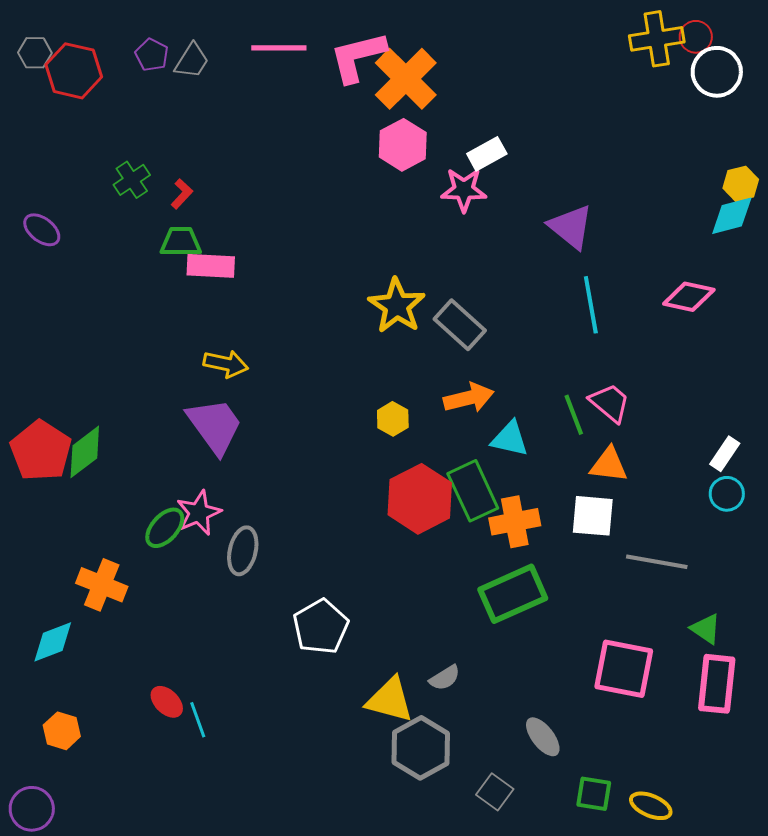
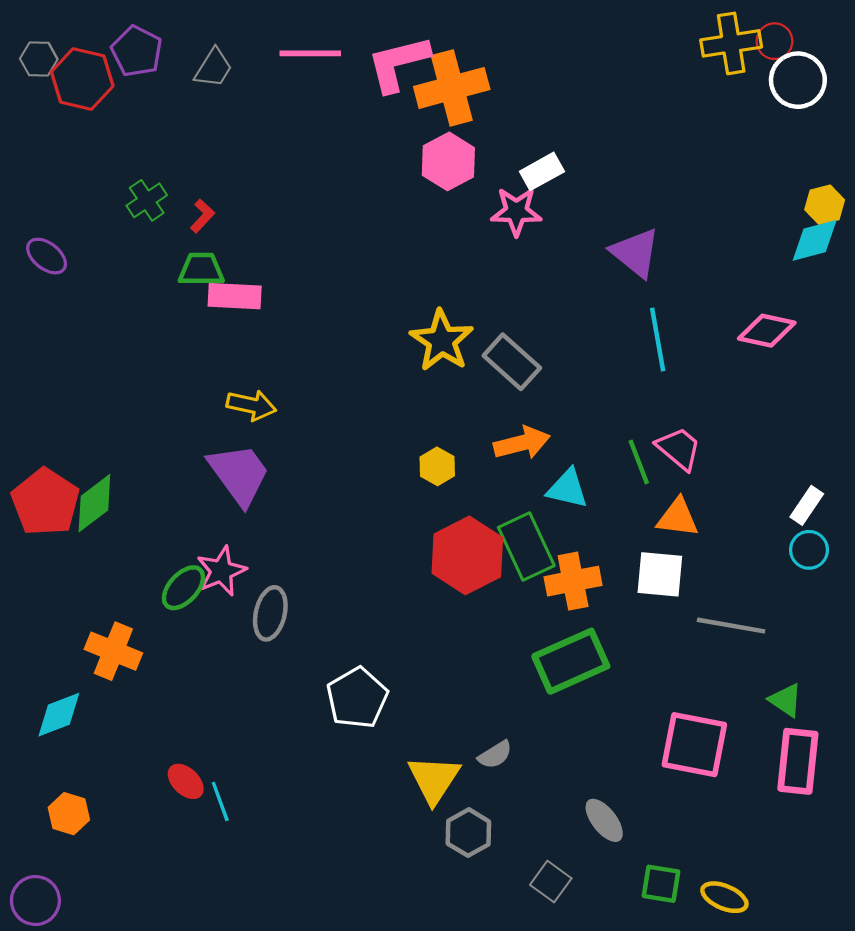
purple pentagon: (152, 55) -> (137, 51), moved, size x1.4
orange cross: (406, 79) -> (452, 88), turned 30
yellow triangle: (390, 700) -> (434, 779), turned 48
gray hexagon: (421, 748) -> (468, 833), size x0.7

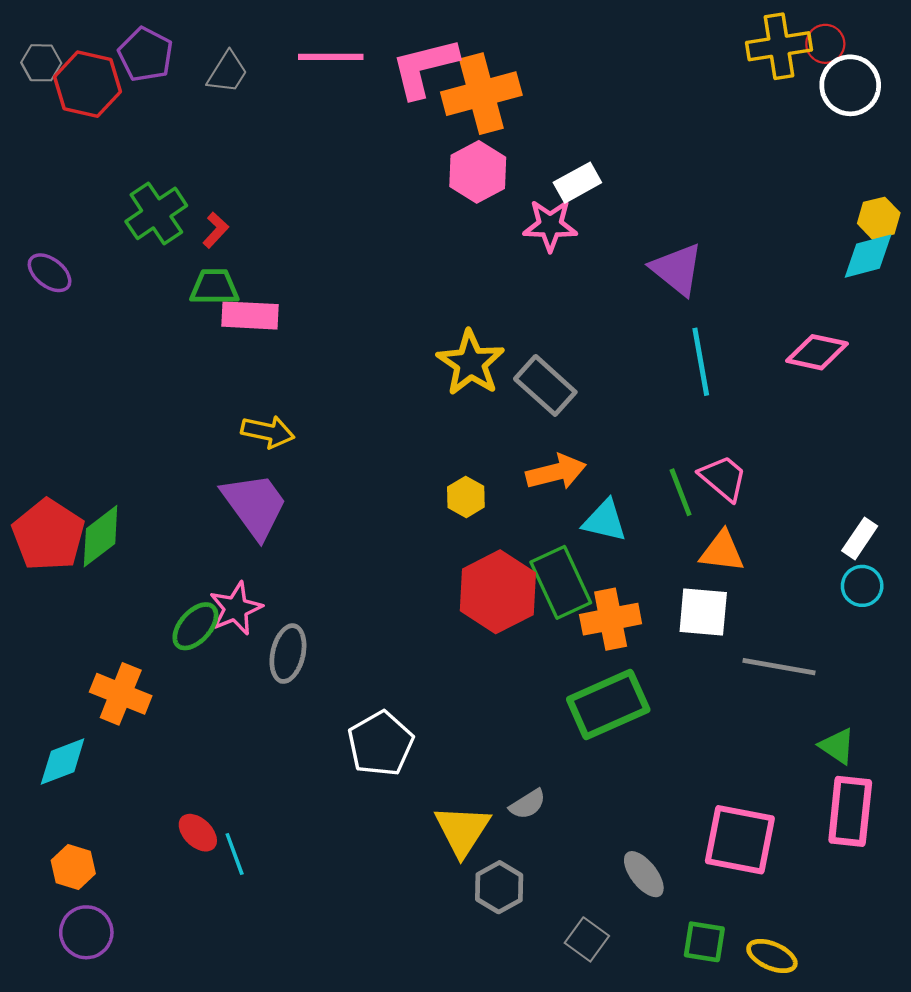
green cross: (147, 200) -> (156, 213), size x1.4
pink square: (694, 745) -> (740, 840), moved
purple circle: (35, 900) -> (86, 932), moved

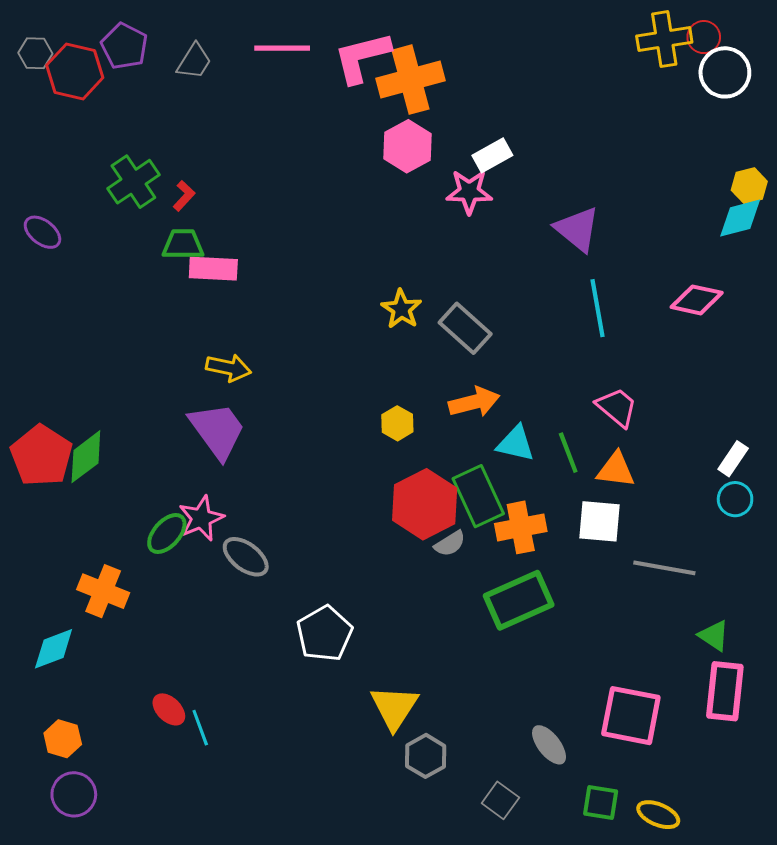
yellow star: (471, 363) -> (401, 309), size x0.7
green line: (681, 492) -> (568, 453), moved
gray ellipse: (288, 654) -> (246, 557), turned -66
gray semicircle: (528, 804) -> (450, 544), moved

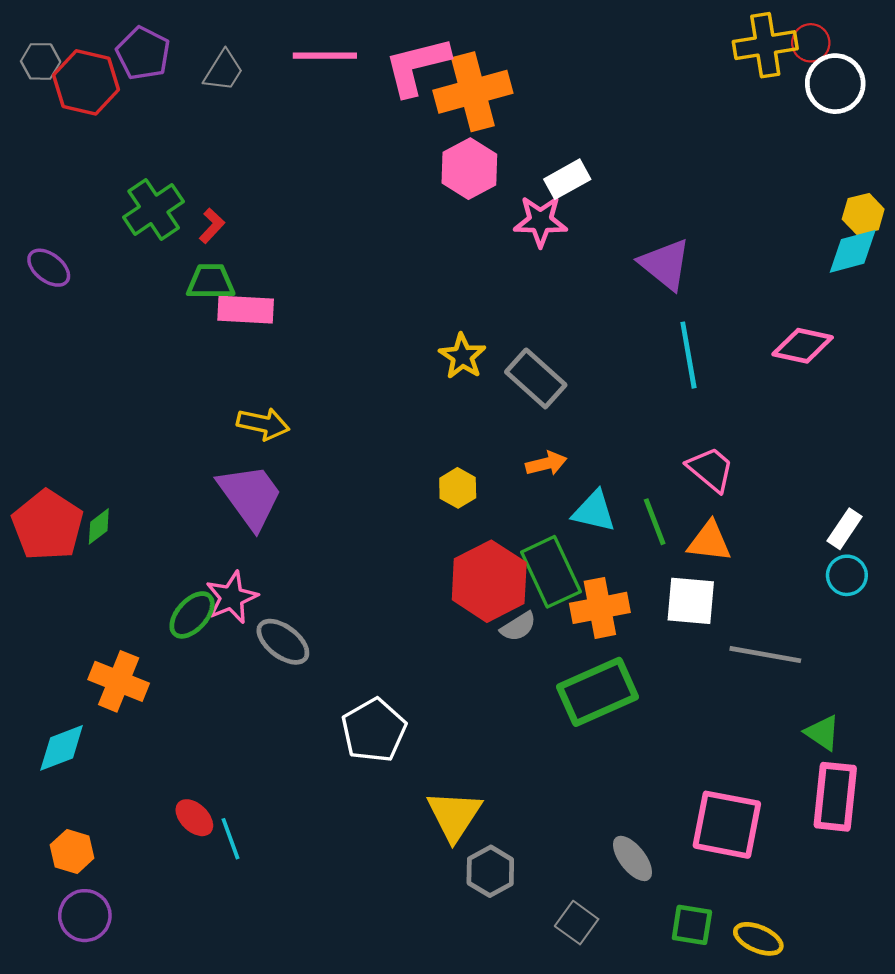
orange arrow: (474, 402) -> (546, 463), size x0.7
green diamond: (86, 457) -> (99, 526), size x0.6

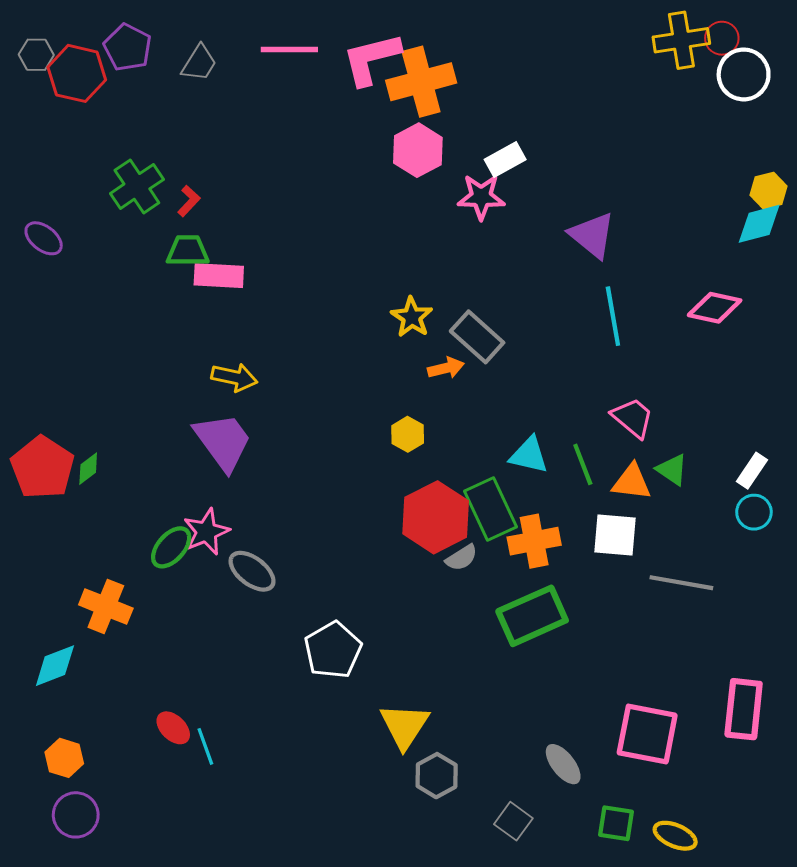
orange arrow: (546, 463) -> (446, 368), moved
green triangle: (822, 733) -> (672, 470), moved

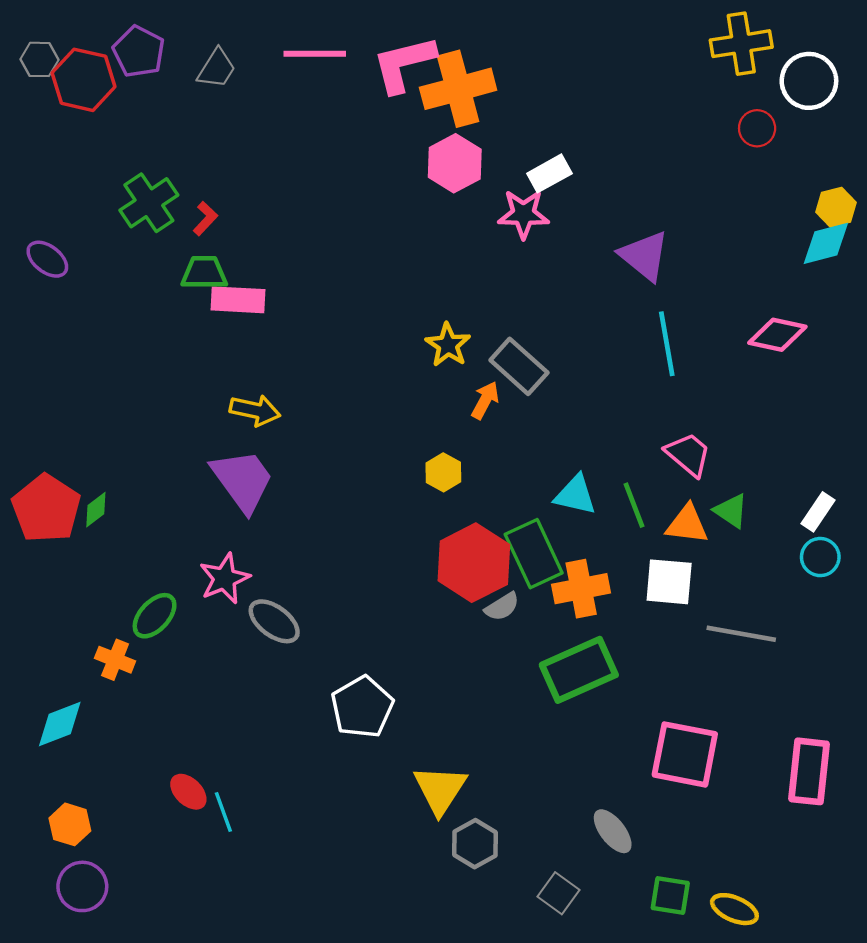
red circle: (722, 38) -> (757, 128), moved
orange arrow: (446, 368) -> (485, 400), turned -48
green ellipse: (171, 547) -> (155, 616), moved
orange cross: (106, 606) -> (115, 660), size x0.7
pink square: (647, 734) -> (685, 754), moved

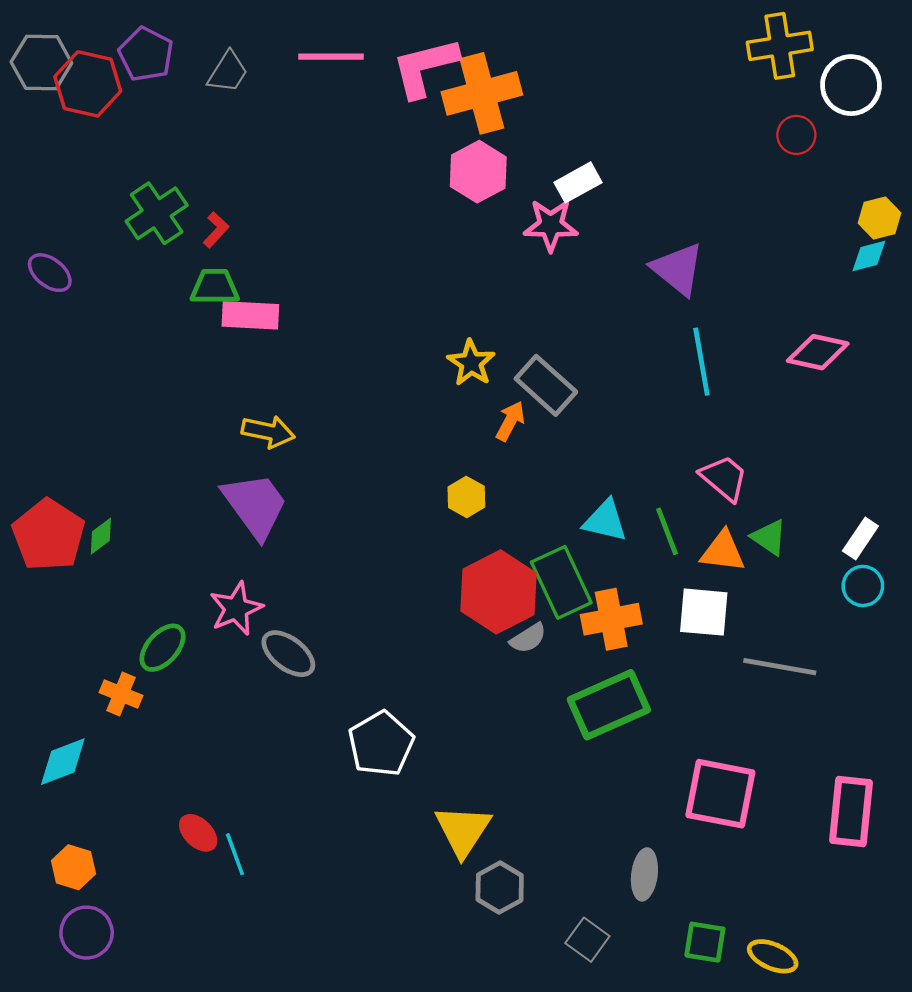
gray hexagon: (39, 59) -> (41, 63), size x1.5
cyan diamond: (826, 243) -> (869, 256), size x0.7
gray ellipse: (613, 831) -> (644, 874), turned 45

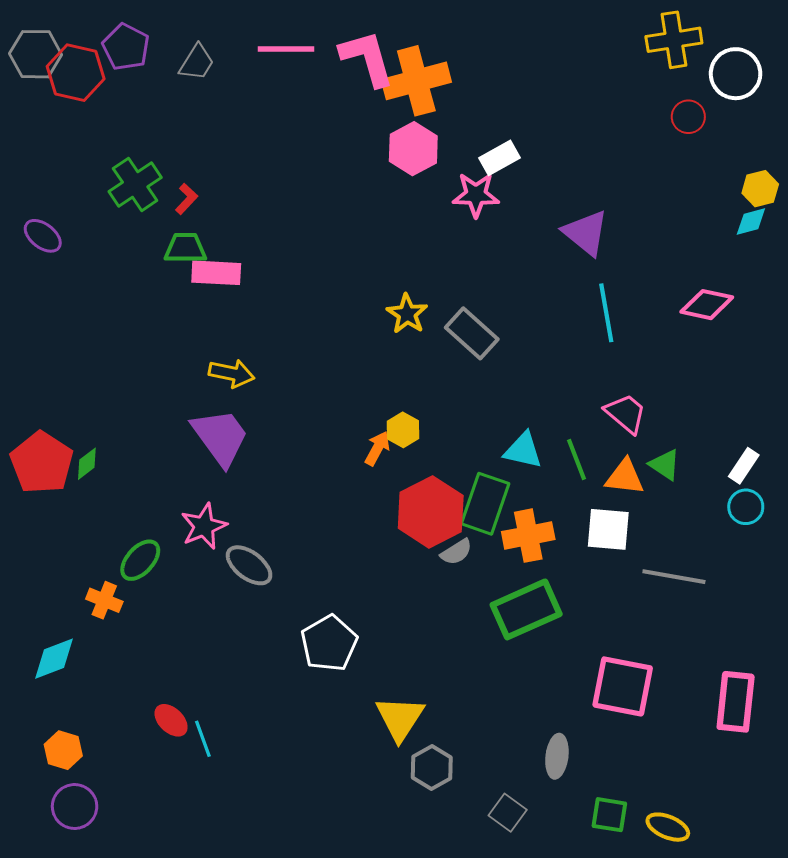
pink L-shape: (425, 67) -> (367, 58), turned 88
orange arrow: (510, 421) -> (377, 448), moved
green rectangle: (561, 582) -> (485, 504), turned 44

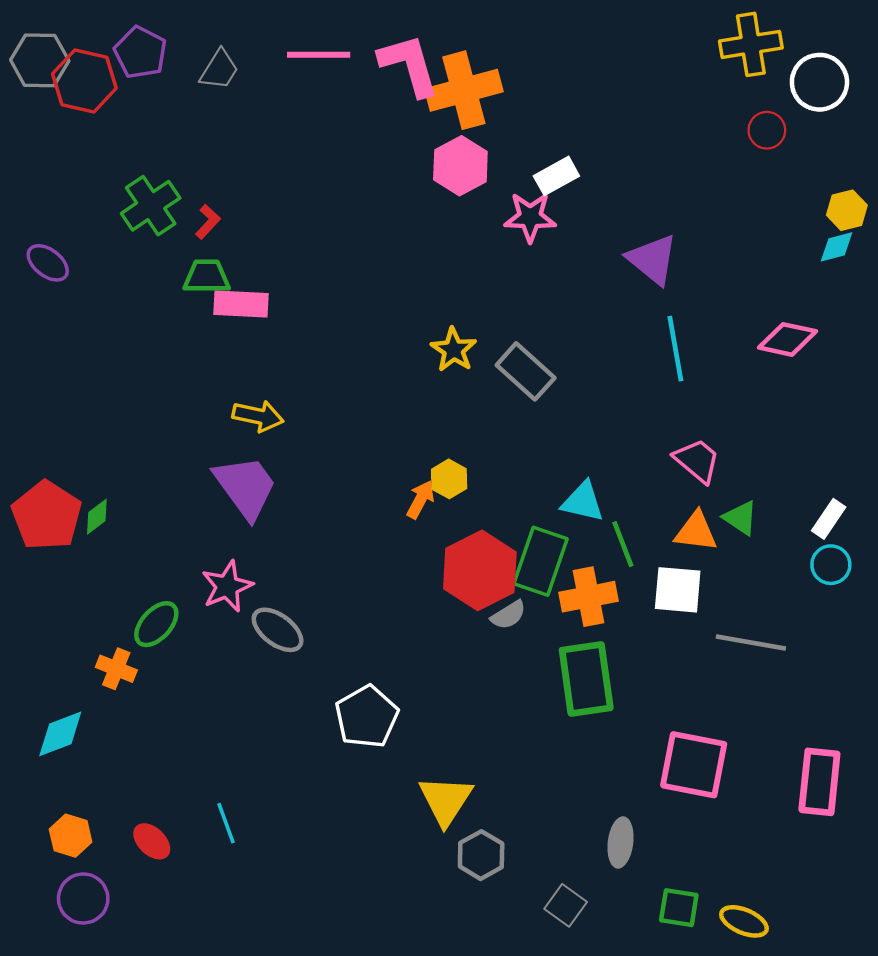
green line: (576, 460) -> (623, 544), moved
green rectangle: (526, 609) -> (586, 679), turned -74
red ellipse: (171, 720) -> (152, 841), moved

